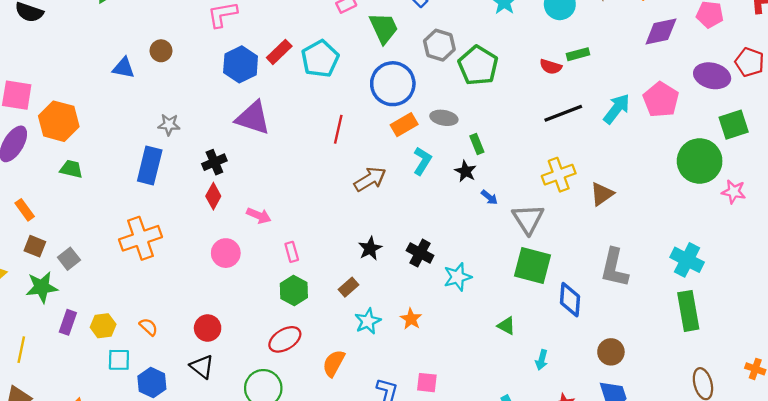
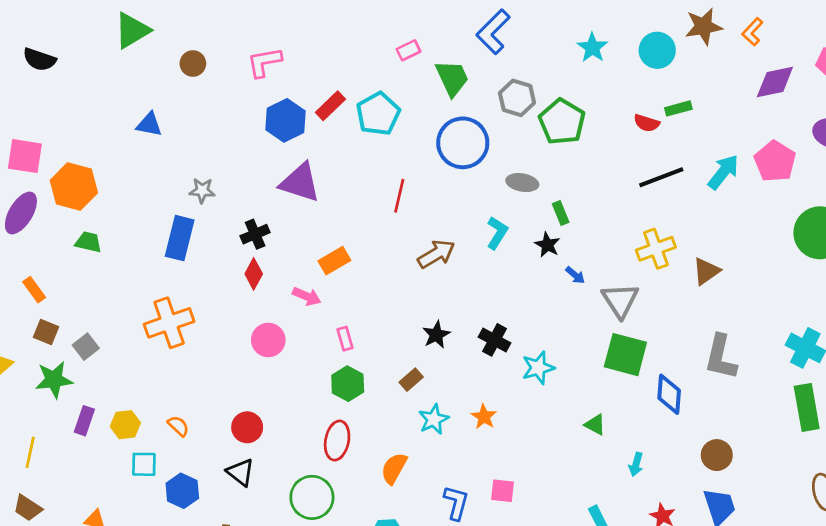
brown circle: (161, 51) -> (193, 63), moved
orange rectangle: (404, 125) -> (334, 261), moved
red ellipse: (285, 339) -> (337, 441), turned -48

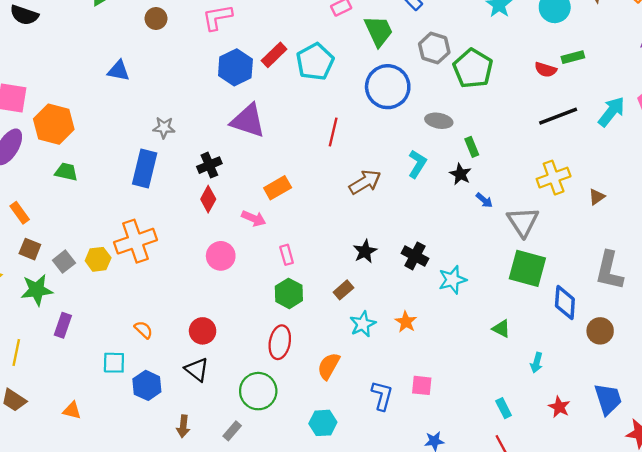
brown triangle: (706, 271) -> (597, 197), size x0.7
yellow hexagon: (125, 425) -> (98, 259), moved
brown circle: (717, 455) -> (600, 331), moved

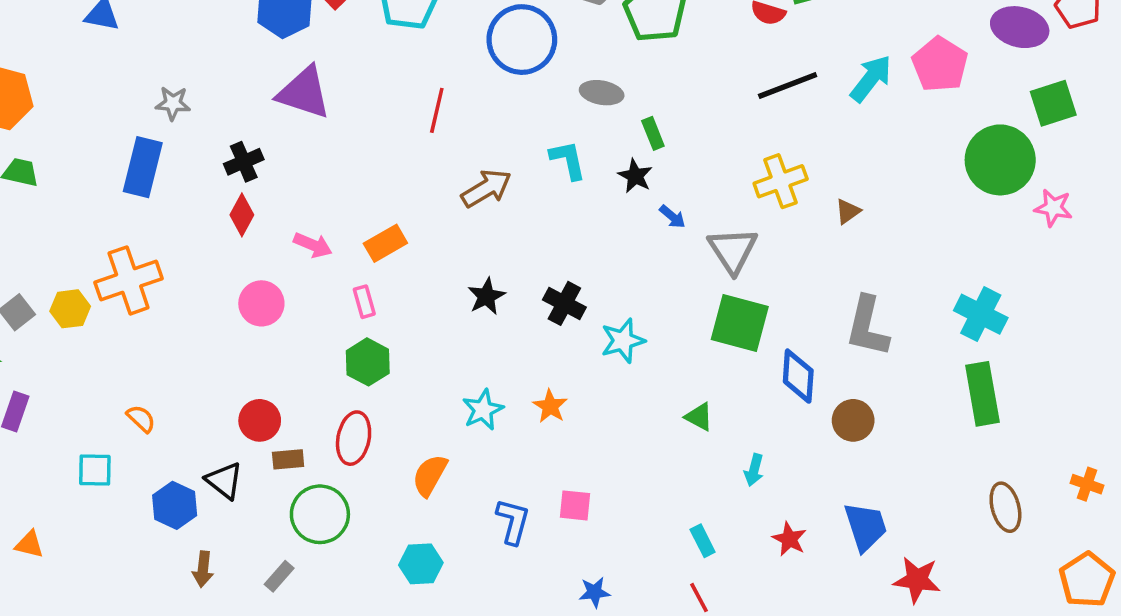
cyan L-shape: (417, 164) -> (568, 160), turned -44
orange rectangle: (278, 188) -> (385, 243), moved
brown rectangle: (343, 290) -> (288, 459), moved, turned 36
red circle: (203, 331) -> (260, 420), moved
blue hexagon: (147, 385) -> (175, 505), moved

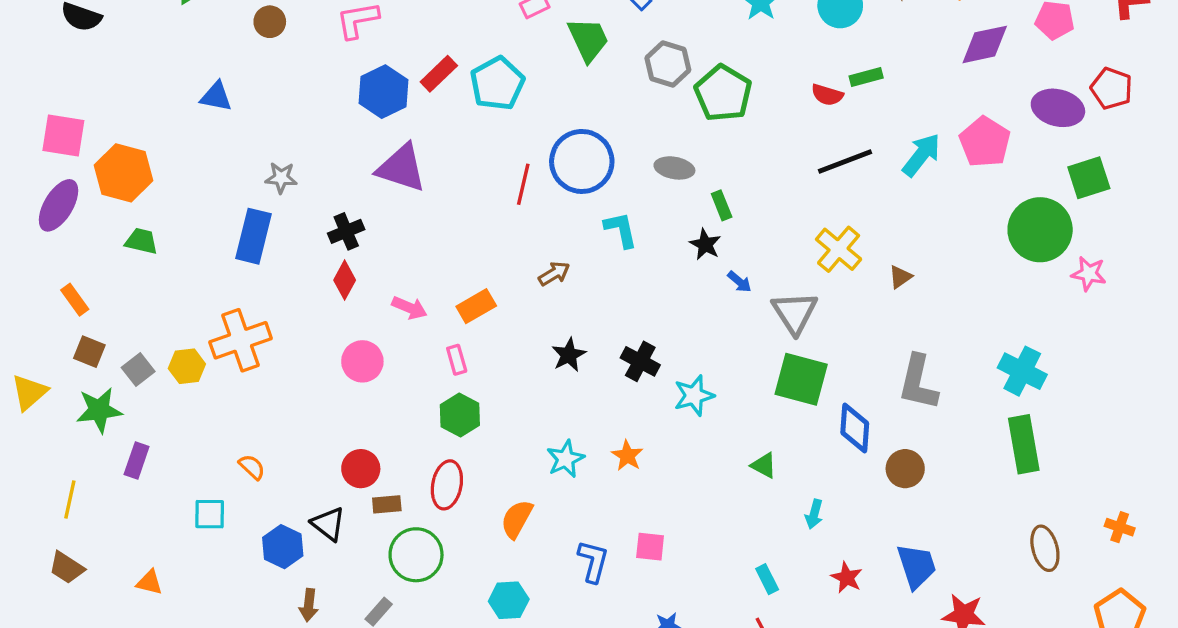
blue circle: (522, 40) -> (582, 161), moved
cyan L-shape: (568, 160) -> (621, 230), moved
yellow cross: (781, 181) -> (839, 249), turned -30
brown arrow: (486, 188) -> (554, 274), moved, size x0.7

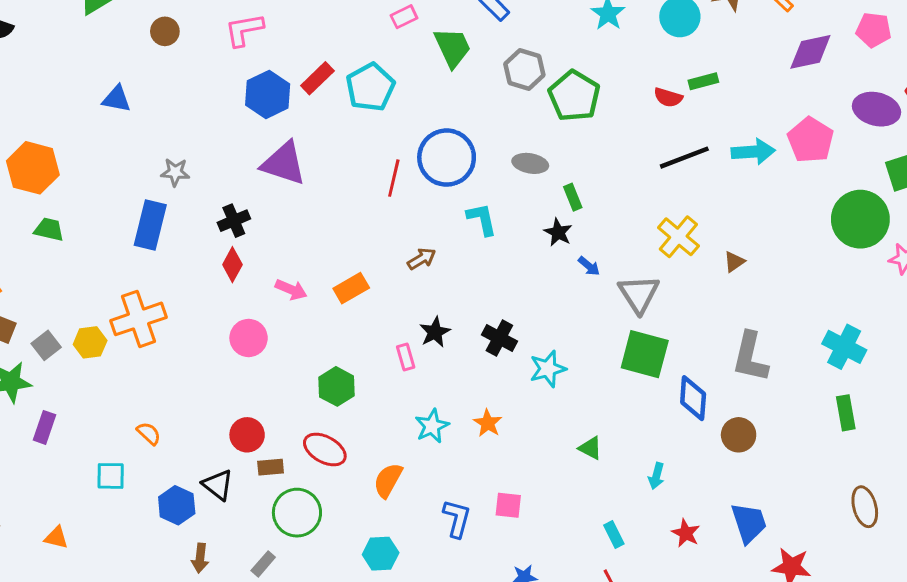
cyan arrow: (921, 155) -> (753, 152), turned 48
pink rectangle: (457, 360) -> (406, 357), moved
green rectangle: (1024, 444) -> (846, 413), size x0.7
green triangle: (764, 465) -> (590, 448), moved
red ellipse: (447, 485) -> (325, 450), turned -72

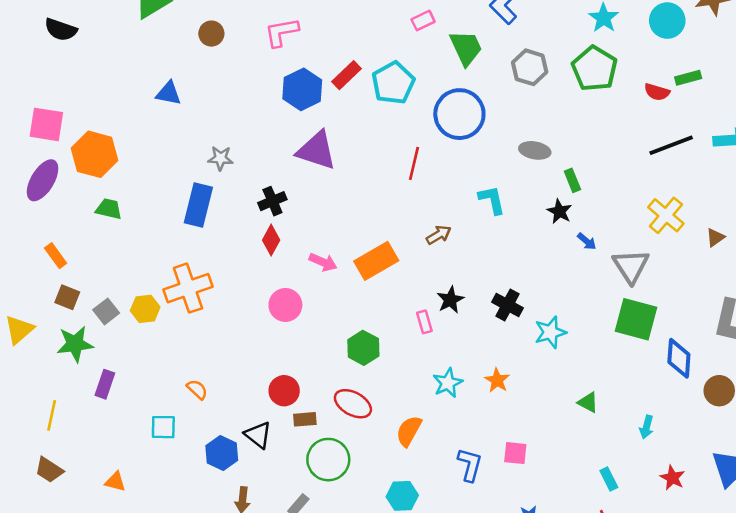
green pentagon: (574, 96) -> (595, 69), moved
blue circle: (447, 158) -> (459, 114), moved
orange rectangle: (351, 288) -> (376, 261), size x1.4

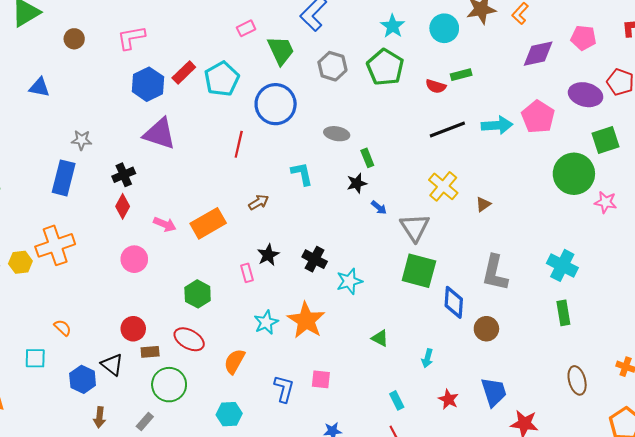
black star: (559, 211) -> (357, 183), turned 30
orange star: (497, 380) -> (306, 320), size x1.8

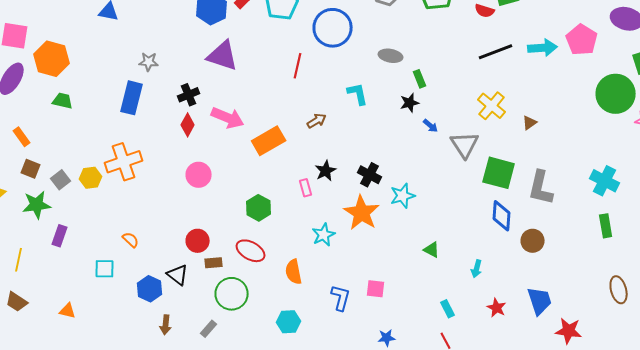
pink arrow: (165, 224) -> (228, 118), moved, size x1.5
green square: (419, 271) -> (499, 173), moved
orange star: (306, 320) -> (362, 213), moved
orange semicircle: (234, 361) -> (294, 272), turned -40

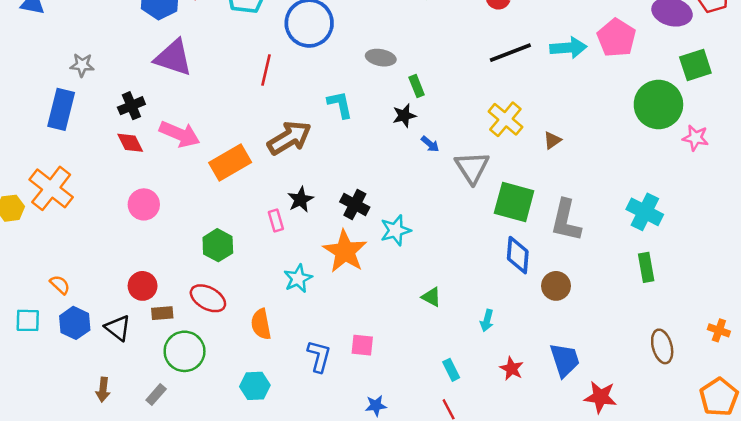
brown arrow: (317, 121) -> (289, 138), size x1.8
red diamond: (188, 125) -> (130, 143), turned -55
orange cross: (124, 162) -> (51, 188), turned -33
blue hexagon: (150, 289) -> (75, 323), moved

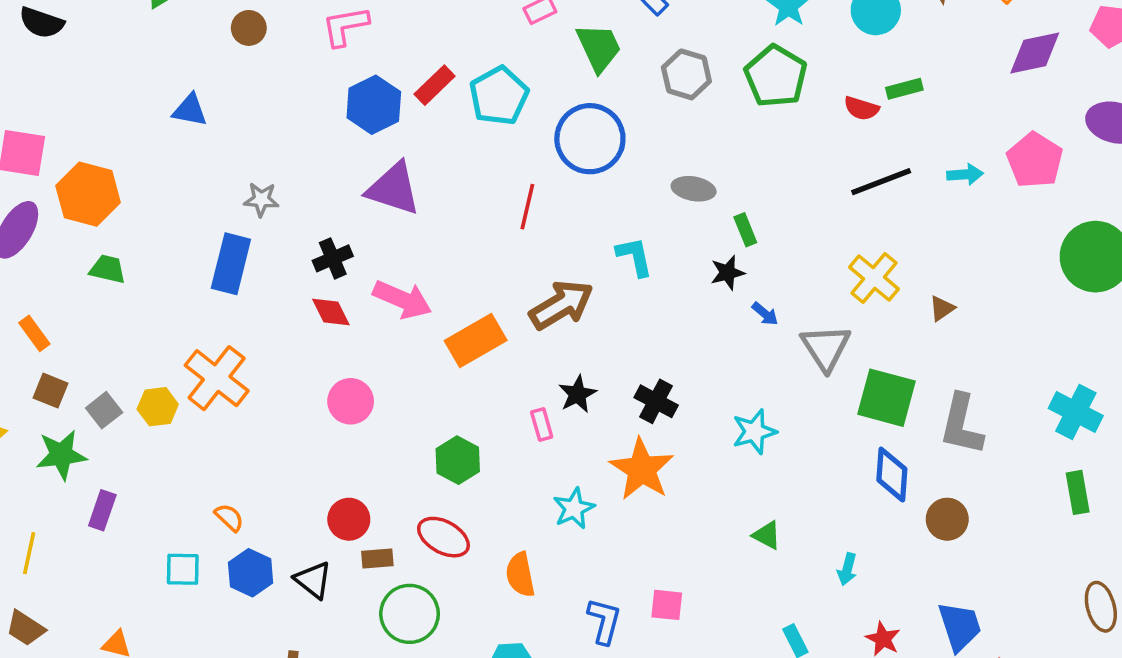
cyan arrow: (568, 48) -> (965, 174), size x0.7
cyan star: (396, 230) -> (754, 432), moved

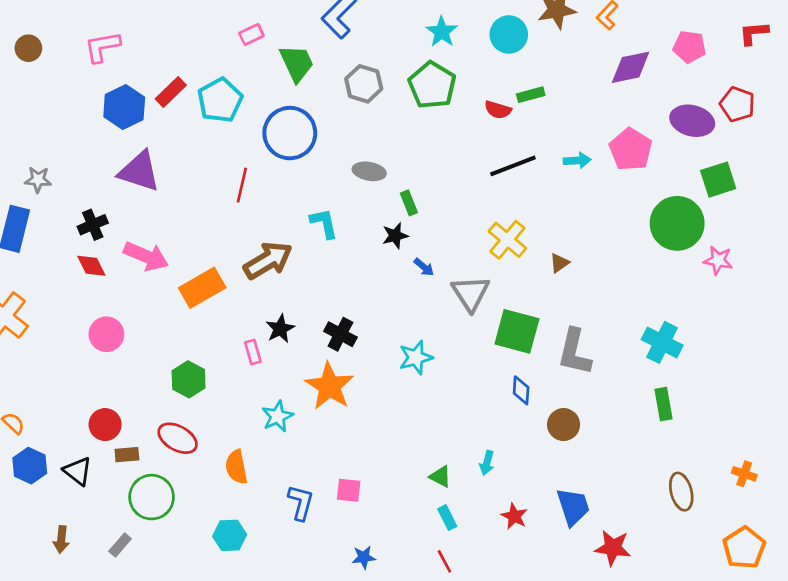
blue diamond: (892, 475) -> (521, 390), size x0.7
green triangle: (767, 535) -> (440, 477), moved

